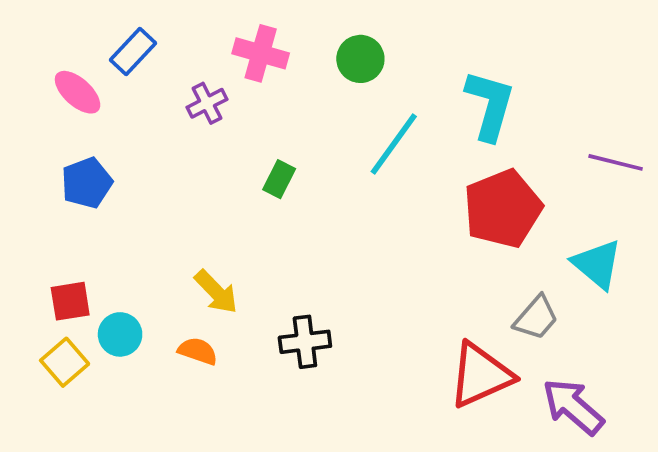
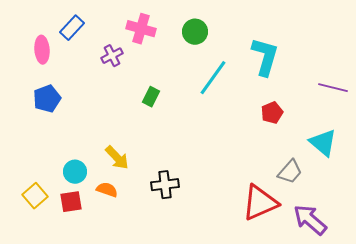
pink ellipse: (78, 92) -> (42, 50), turned 44
red pentagon: (503, 209) -> (272, 113), size x0.5
red square: (70, 301) -> (71, 202), moved
cyan circle: (120, 334) -> (75, 172), moved

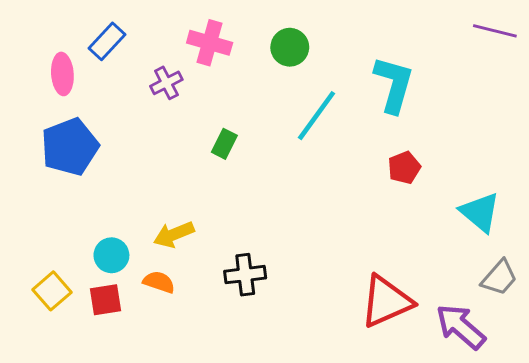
purple line: (333, 88) -> (495, 31), moved
blue pentagon: (47, 99) -> (70, 147), size x1.4
yellow arrow: (117, 158) -> (174, 234), turned 112
gray trapezoid: (290, 172) -> (499, 278), moved

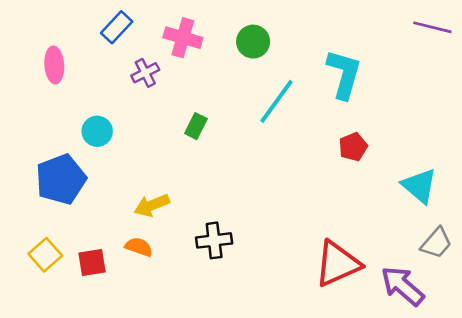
blue rectangle: (107, 41) -> (117, 27), moved
blue pentagon: (70, 147) -> (61, 179), moved
cyan circle: (111, 255) -> (97, 131), moved

